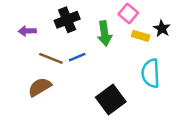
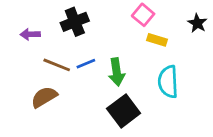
black star: (162, 28) -> (197, 23), moved
green arrow: (105, 33) -> (117, 72), moved

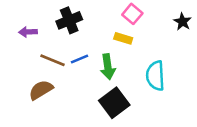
yellow rectangle: (157, 40) -> (123, 38), moved

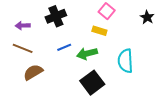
brown line: (52, 60) -> (23, 48), moved
green arrow: (108, 67) -> (87, 54), turned 84

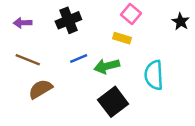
purple arrow: (23, 26) -> (23, 23), moved

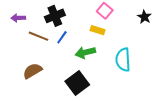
blue line: (79, 59) -> (62, 37), moved, turned -32
brown line: (28, 60) -> (39, 36), moved
black square: (113, 102) -> (77, 83), moved

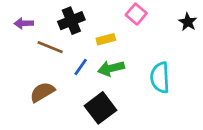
yellow rectangle: (98, 30) -> (106, 39), moved, turned -32
blue line: (62, 37) -> (81, 67), moved

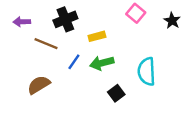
pink square: (136, 14) -> (136, 13), moved
black square: (100, 108) -> (116, 93), moved, size x0.6

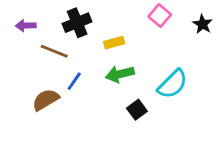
blue line: (74, 62) -> (74, 81), moved
cyan semicircle: (147, 71) -> (173, 84), turned -132

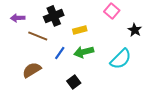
black star: (203, 24) -> (135, 30), moved
blue line: (74, 81) -> (60, 53), moved
black square: (137, 110) -> (74, 82), moved

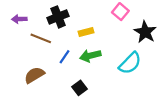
black star: (135, 30) -> (145, 32), size x1.5

